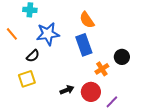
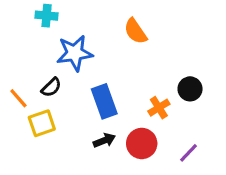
orange line: (12, 34) -> (18, 98), moved
blue rectangle: (84, 45) -> (104, 101), moved
purple line: (112, 102) -> (188, 153), moved

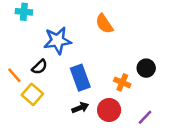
cyan cross: (47, 16) -> (24, 12), moved
orange cross: (159, 108) -> (122, 82), turned -35
yellow square: (42, 123) -> (32, 94), turned -30

